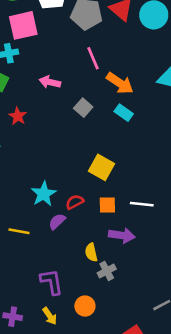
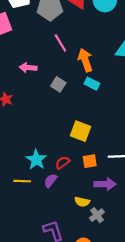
orange arrow: (120, 83) -> (85, 60), turned -135
yellow line: (19, 231) -> (22, 181), moved
yellow semicircle: (91, 252) -> (82, 202), turned -56

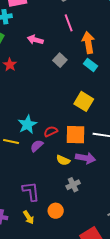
yellow square: (80, 131) -> (84, 101), moved
orange square: (90, 161) -> (75, 135), size x1.5
yellow semicircle: (82, 202) -> (63, 160), moved

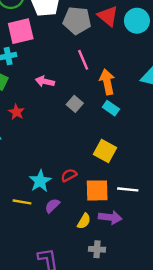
red semicircle: (51, 131) -> (69, 175), moved
yellow semicircle: (63, 160) -> (84, 221), turned -80
gray cross: (73, 185) -> (97, 249), turned 32

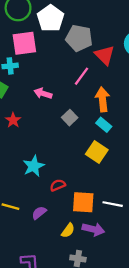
red triangle: (108, 16) -> (105, 55), moved
pink line: (83, 60) -> (81, 76), turned 54
yellow square: (105, 151) -> (97, 152), moved
cyan star: (40, 181) -> (34, 166), moved

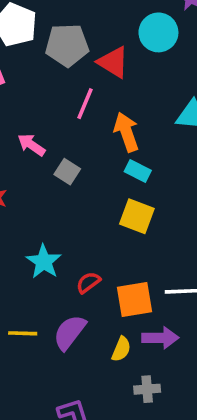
pink arrow: (43, 93) -> (31, 145), turned 30
gray square: (70, 118) -> (67, 172), moved
purple semicircle: (39, 213) -> (70, 332), size x1.5

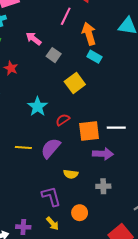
yellow square: (137, 216) -> (75, 83), moved, turned 30
yellow semicircle: (121, 349) -> (71, 174), moved, turned 72
gray cross: (147, 389) -> (103, 186), moved

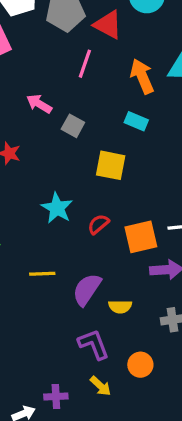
orange arrow: (89, 34) -> (142, 76), moved
yellow square: (75, 83) -> (111, 165), turned -36
purple semicircle: (51, 148) -> (87, 289), moved

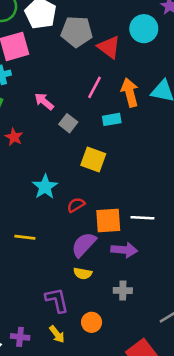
pink line: (85, 64) -> (94, 87), moved
cyan rectangle: (136, 121) -> (112, 119), moved, turned -42
purple semicircle: (87, 289) -> (84, 245), moved

